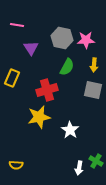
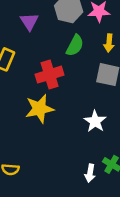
white star: (70, 130) -> (95, 121), moved

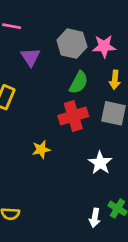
red cross: (50, 75) -> (73, 116), moved
yellow star: (39, 109) -> (41, 149), size x0.6

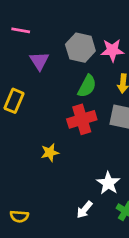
white star: (100, 163) -> (108, 183), moved
white arrow: (95, 218) -> (84, 210), moved, turned 30

